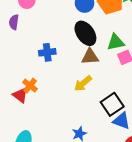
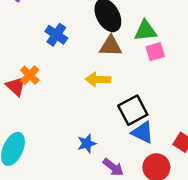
blue cross: (47, 52) -> (56, 35), turned 35
yellow arrow: (83, 83) -> (98, 79), turned 36

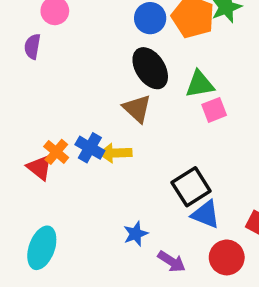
blue cross: (56, 35) -> (90, 148), moved
brown triangle: (111, 46) -> (137, 108), moved, turned 45
yellow arrow: (98, 79) -> (115, 153), moved

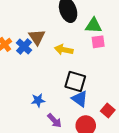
brown triangle: (137, 108) -> (37, 37), moved
yellow arrow: (115, 153) -> (64, 50), moved
black square: (191, 187) -> (75, 82), turned 35

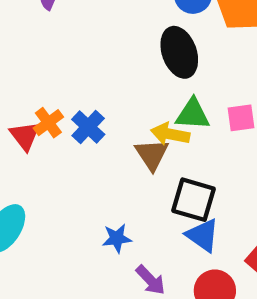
green triangle: (93, 26) -> (193, 114), moved
brown triangle: (37, 37) -> (152, 154), moved

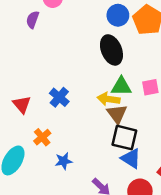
orange cross: (48, 123) -> (42, 137), moved
brown triangle: (152, 154) -> (117, 114), moved
blue star: (117, 238) -> (64, 161), moved

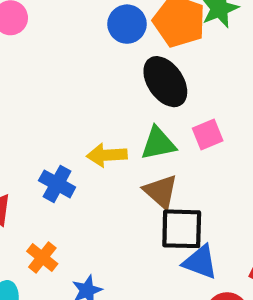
black ellipse: (111, 50) -> (165, 82), moved
yellow arrow: (108, 99) -> (107, 155), moved

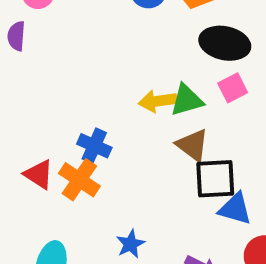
black ellipse: (165, 82) -> (225, 43), moved, turned -39
yellow arrow: (107, 155) -> (158, 101), moved
orange cross: (42, 258) -> (79, 180), moved, size x1.4

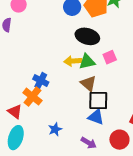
black ellipse: (225, 43) -> (87, 36), moved
red triangle: (39, 174) -> (15, 112), moved
blue triangle: (235, 209) -> (96, 117), moved

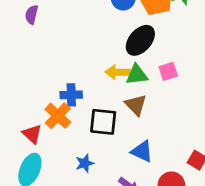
black ellipse: (87, 36) -> (140, 40), turned -70
blue cross: (41, 81) -> (71, 95), turned -35
black square: (98, 101) -> (103, 122), moved

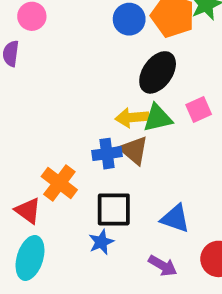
blue cross: (71, 95) -> (107, 154), moved
brown triangle: (136, 105) -> (134, 150), moved
black square: (103, 122) -> (114, 209), moved

